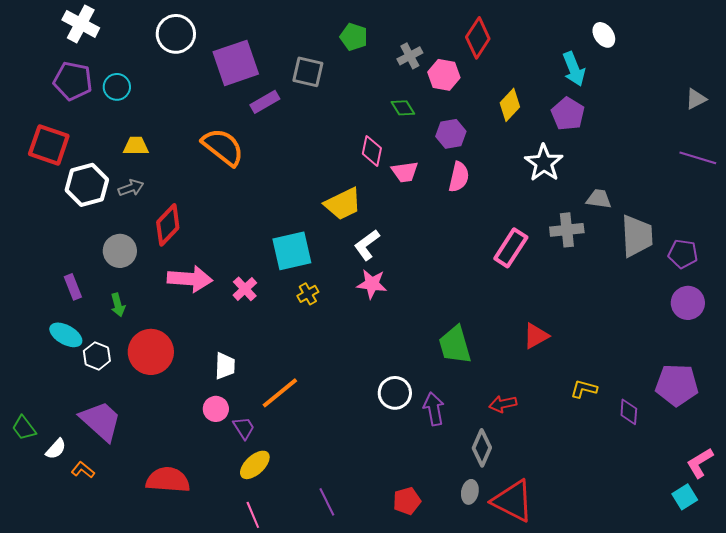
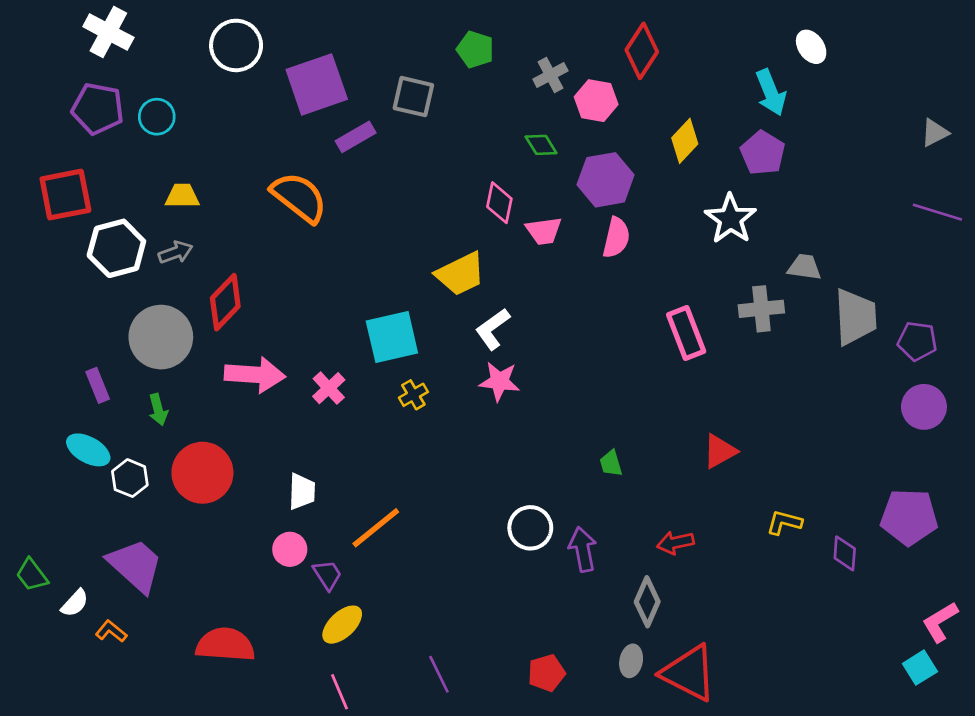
purple hexagon: (451, 134) -> (606, 180), size x1.4
red square: (49, 145) -> (65, 195), turned -30
pink rectangle: (511, 248) -> (686, 333), turned -54
gray circle: (120, 251) -> (161, 337), size x1.4
green trapezoid: (455, 345) -> (611, 463), size x0.5

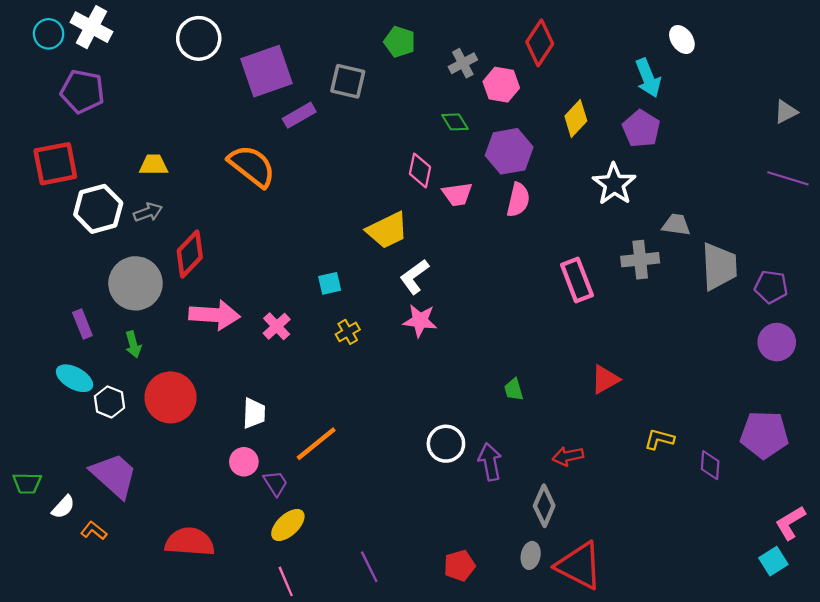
cyan circle: (157, 117) -> (49, 34), moved
cyan square: (392, 337) -> (330, 283), size x0.5
green trapezoid: (32, 575) -> (27, 483), turned -52

